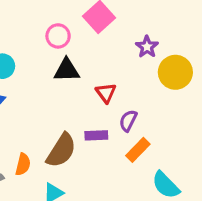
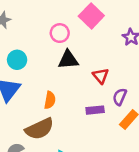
brown semicircle: (61, 150) -> (39, 129), moved, turned 36
orange semicircle: (23, 164) -> (50, 100), moved

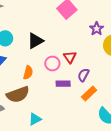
pink circle: (60, 33) -> (52, 64), moved
black triangle: (68, 60) -> (35, 41), moved, turned -30

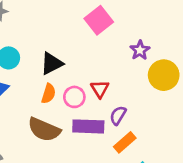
orange semicircle: (28, 73) -> (48, 94), moved
purple rectangle: (63, 84) -> (88, 126), size x1.5
brown semicircle: (18, 95) -> (44, 130), moved, turned 40

